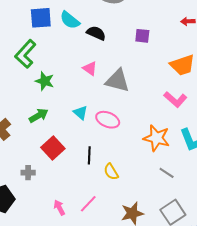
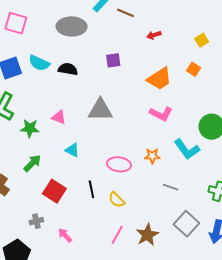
pink triangle: (90, 69) -> (59, 117), moved
pink ellipse: (108, 120) -> (119, 164), moved
orange star: (157, 138) -> (152, 156), size x0.6
pink line: (88, 204) -> (117, 235), moved
pink arrow: (59, 208) -> (65, 235), moved

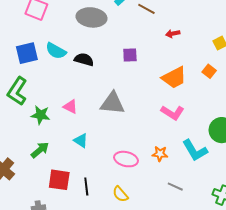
black line: (91, 189) -> (86, 186), moved
red square: (54, 191) -> (59, 180), turned -30

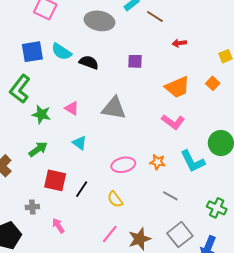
pink ellipse: (126, 159) -> (123, 165), turned -30
black line: (86, 186) -> (82, 189), turned 36

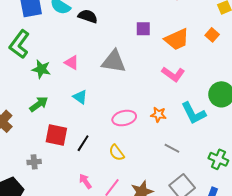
purple square: (135, 61) -> (143, 29), moved
pink arrow: (58, 226) -> (85, 181), moved

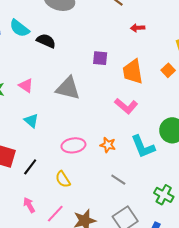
orange trapezoid: (177, 39) -> (133, 72), turned 100

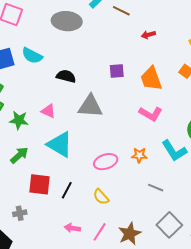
black semicircle: (46, 41) -> (66, 76), moved
cyan triangle: (31, 121) -> (60, 145), size x1.8
pink arrow: (29, 205) -> (72, 228), turned -42

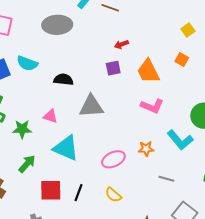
red arrow: (148, 35) -> (121, 44), moved

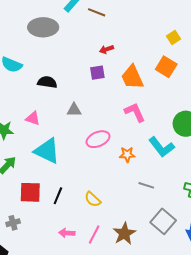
orange square: (182, 60) -> (166, 67), size x1.5
gray triangle: (91, 106) -> (74, 110), size x0.6
pink L-shape: (152, 106) -> (135, 112), turned -140
pink ellipse: (113, 159) -> (98, 139), moved

